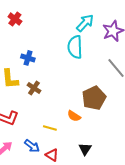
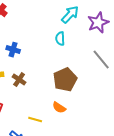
cyan semicircle: (75, 47) -> (60, 39), size x0.6
brown pentagon: (94, 98) -> (65, 80), moved

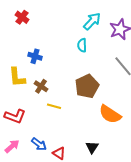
orange semicircle: (59, 108) -> (110, 114), moved, size x1.6
yellow line: (35, 120) -> (54, 106), moved

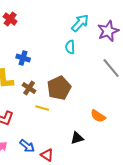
brown pentagon: (87, 86) -> (59, 88), moved
orange semicircle: (110, 114) -> (98, 116), size x0.7
black triangle: (92, 147) -> (77, 138), moved, turned 40

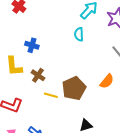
brown pentagon: (59, 88) -> (74, 88), moved
orange semicircle: (98, 116) -> (107, 81), moved, turned -84

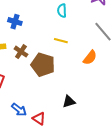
brown pentagon: (74, 88) -> (43, 65), moved, turned -30
yellow line: (51, 95) -> (61, 41), moved

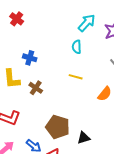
brown pentagon: (43, 65) -> (58, 127), moved

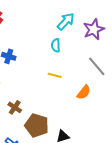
brown cross: (36, 88) -> (15, 107), moved

